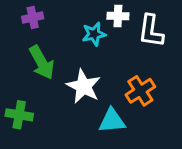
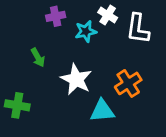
white cross: (118, 16) -> (108, 15), turned 30
purple cross: (33, 18) -> (56, 16), moved
green arrow: (42, 62) -> (38, 57), size x0.6

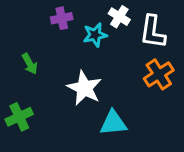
green arrow: (38, 57) -> (30, 64), moved
orange cross: (128, 83) -> (159, 74), moved
green cross: (17, 105) -> (19, 117), turned -35

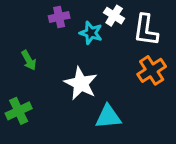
cyan star: (95, 35) -> (91, 33), turned 30

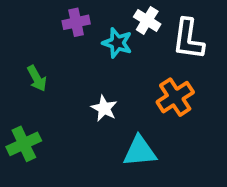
orange cross: (152, 70) -> (175, 97), moved
white star: (81, 83) -> (104, 108), size x0.6

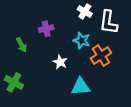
purple cross: (76, 22) -> (46, 29), moved
cyan star: (117, 43) -> (82, 41), moved
green cross: (24, 144) -> (14, 82), turned -36

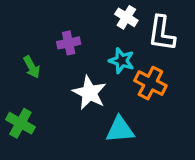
orange cross: (101, 56) -> (150, 83), turned -30
white star: (60, 62) -> (89, 93), size x1.5

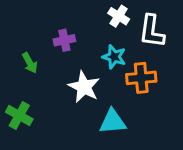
orange cross: (150, 83) -> (141, 78), turned -32

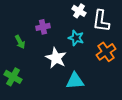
orange cross: (141, 78) -> (106, 52), moved, turned -30

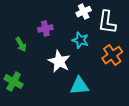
white cross: (79, 11) -> (84, 12), turned 32

